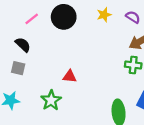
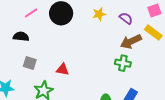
black semicircle: (23, 45) -> (21, 37), turned -42
gray square: (18, 68) -> (30, 63), moved

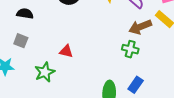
gray square: (30, 63) -> (21, 41), moved

